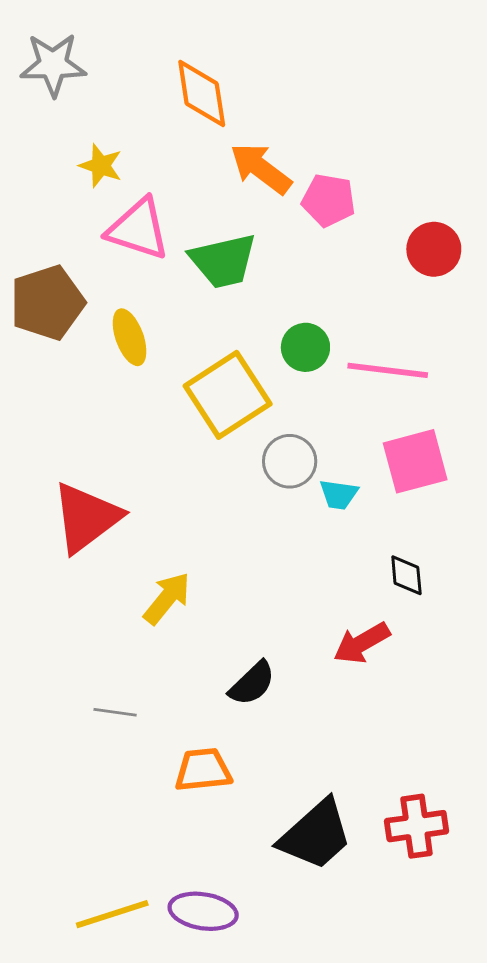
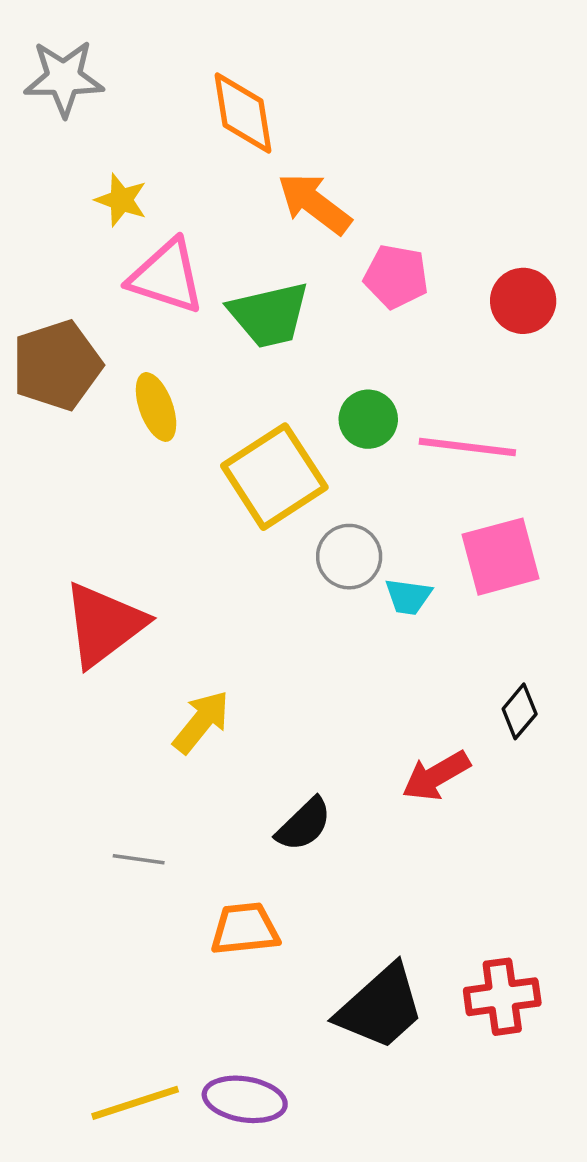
pink pentagon: (329, 200) -> (396, 277), moved
black diamond: (406, 575) -> (520, 711), moved, turned 45

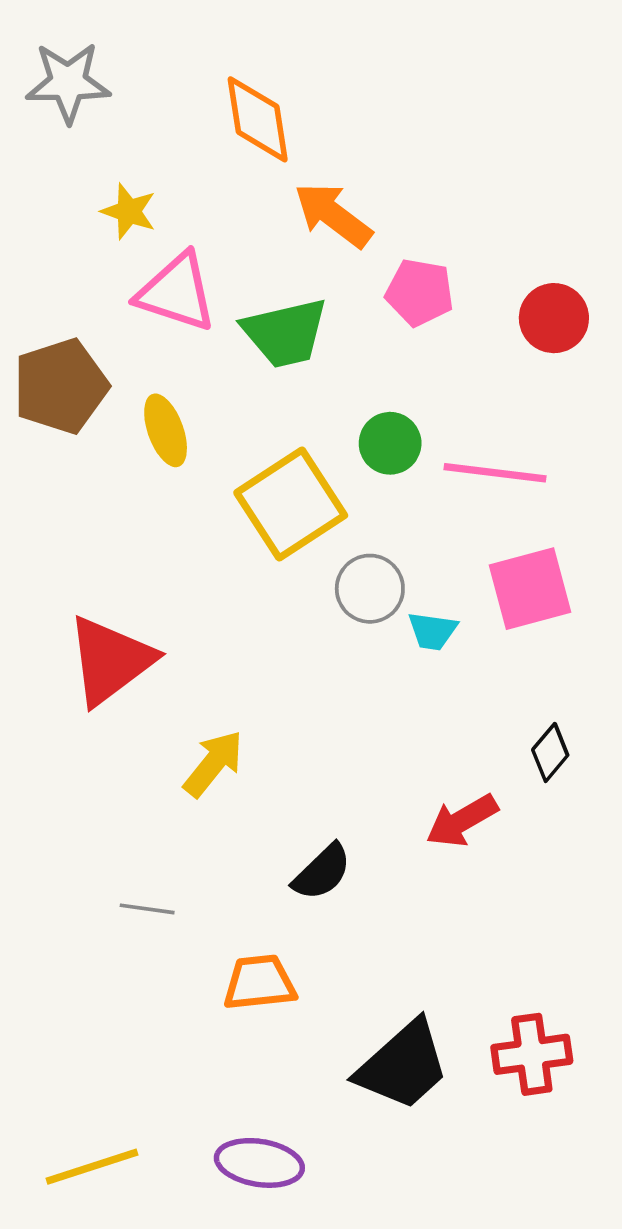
yellow line: (135, 1103) -> (92, 1167), moved

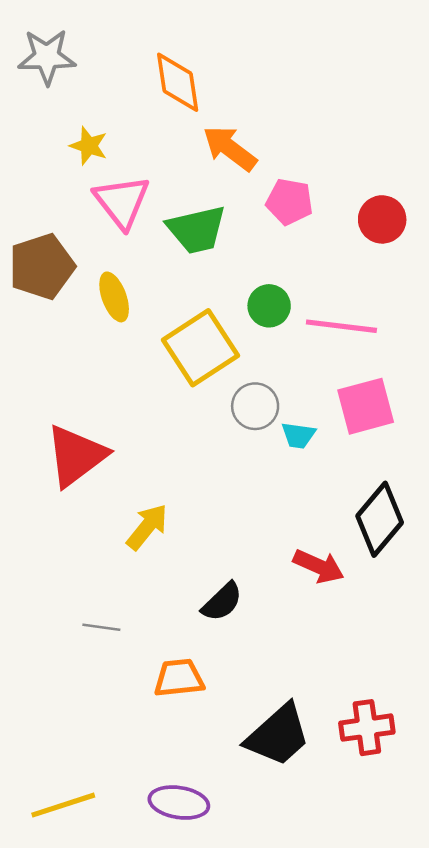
pink triangle: (177, 292) -> (122, 202), turned 34
black diamond: (550, 752) -> (380, 519), size x1.8
red arrow: (462, 821) -> (319, 566), turned -126

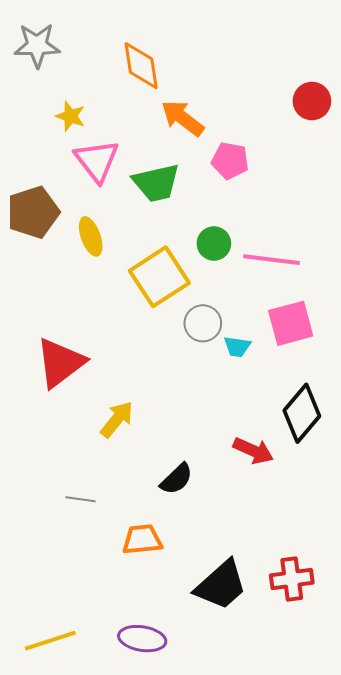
red circle: (382, 219) -> (312, 101), moved

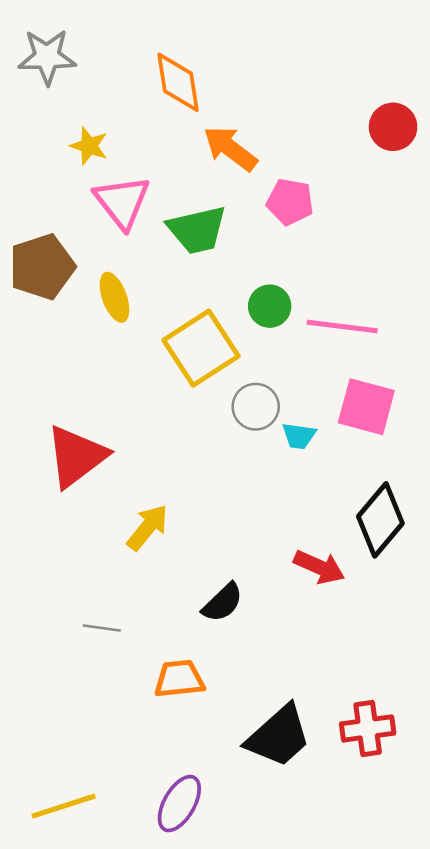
pink square: (291, 323) -> (366, 407), turned 30
purple ellipse: (142, 639) -> (179, 804), turned -69

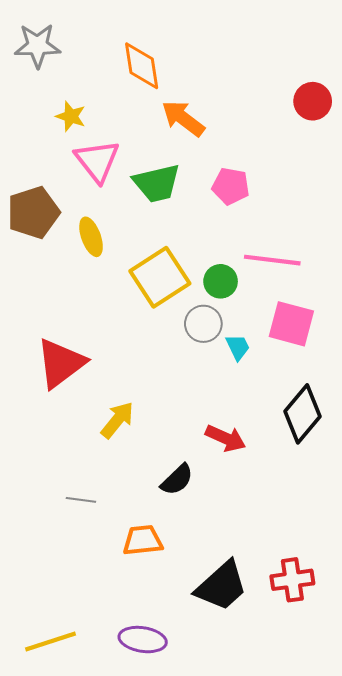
pink pentagon: (290, 202) -> (231, 186), moved
green circle: (270, 306) -> (221, 281), moved
cyan trapezoid: (299, 436) -> (238, 347), turned -124
red arrow: (319, 567) -> (226, 438), moved
purple ellipse: (179, 804) -> (143, 640), turned 69

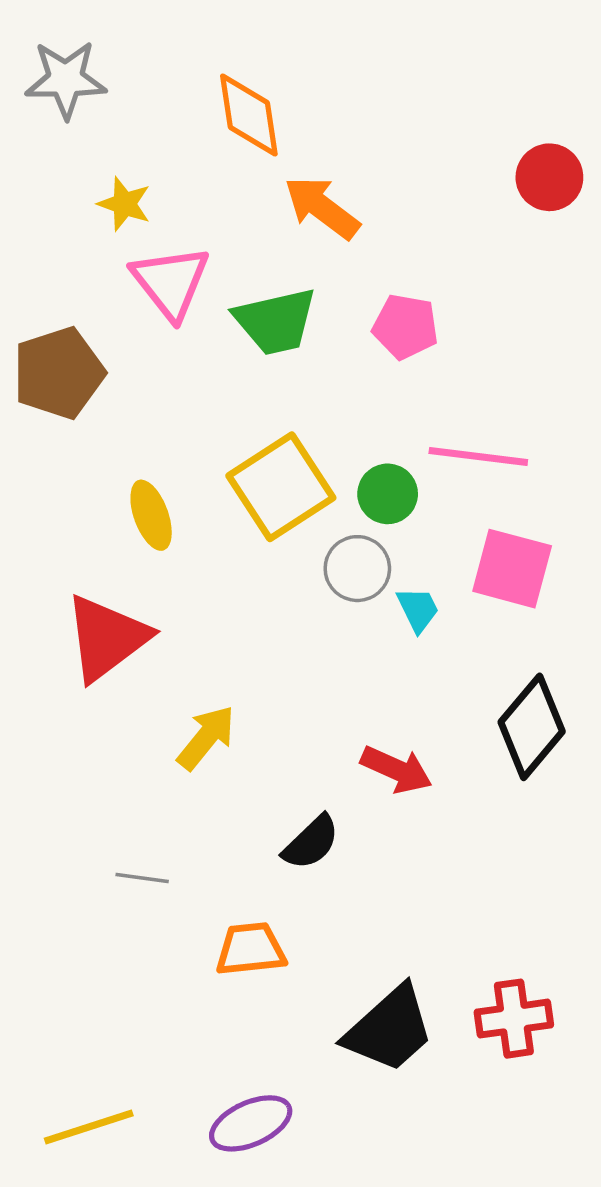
yellow ellipse: (91, 237) -> (151, 515), moved
purple ellipse: (143, 640) -> (251, 1123), turned -33

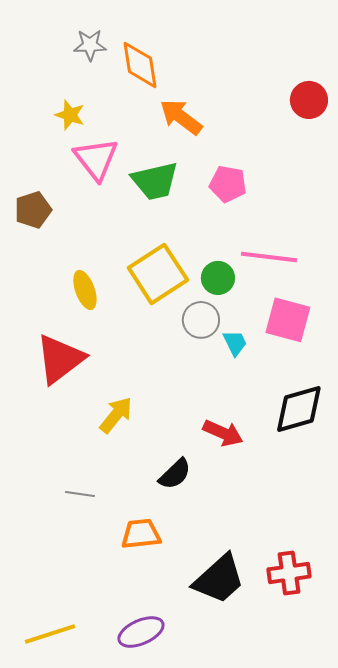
gray star: (66, 79) -> (90, 45), moved, size x0.7
brown pentagon: (59, 373) -> (33, 210), size x0.7
black diamond: (532, 727) -> (299, 409), turned 34

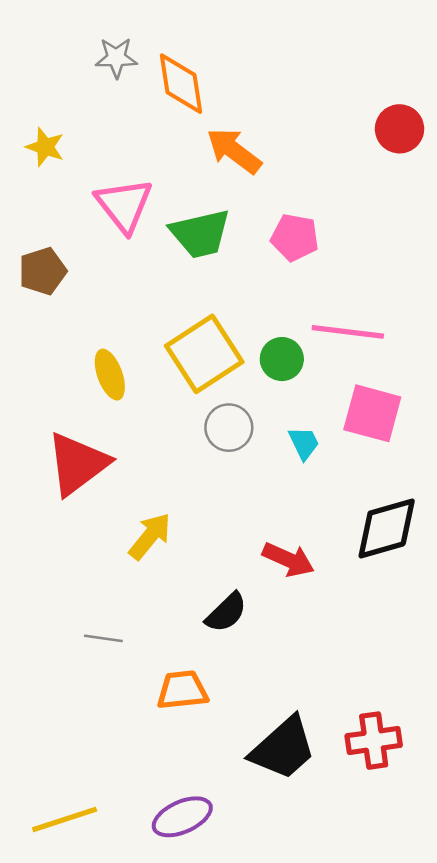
yellow star: (70, 115) -> (45, 147), moved
gray circle: (201, 320) -> (229, 428), moved

